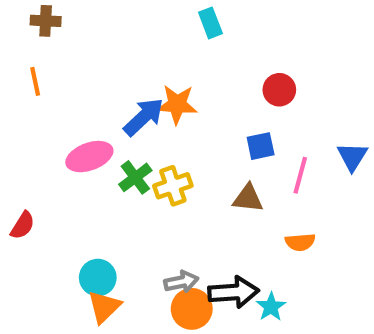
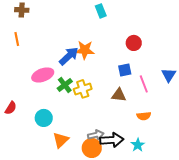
pink line: (300, 175) -> (144, 84), turned -36
cyan circle: (98, 278) -> (44, 118), moved
gray arrow: (181, 282) -> (96, 135), moved
orange triangle: (104, 307) -> (61, 140), moved
cyan star: (271, 307) -> (138, 145), moved

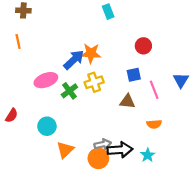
yellow cross: (83, 89) -> (94, 82), moved

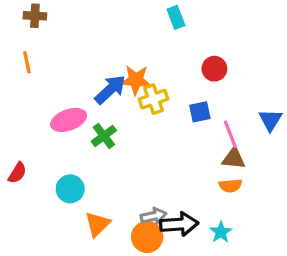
cyan rectangle: (108, 12) -> (176, 17), moved
yellow cross: (94, 82) -> (153, 99), moved
brown triangle: (127, 102) -> (234, 158), moved

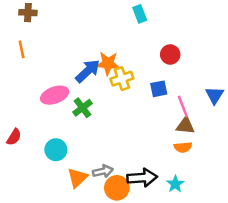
gray arrow: (153, 216) -> (103, 171), moved

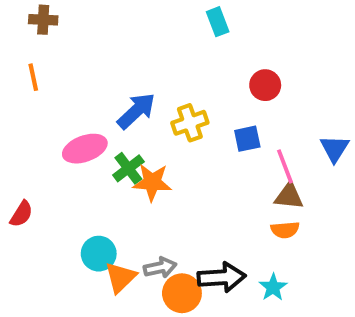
orange star: (108, 63) -> (152, 182), moved
cyan circle: (56, 150) -> (99, 254), moved

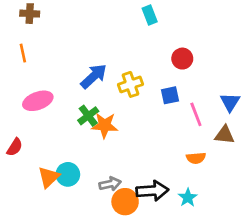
pink ellipse: (85, 149) -> (38, 101), moved
brown triangle: (289, 196) -> (225, 135), moved
orange triangle: (120, 277) -> (49, 177), moved

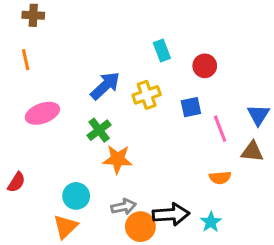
cyan rectangle: (150, 15) -> (162, 51), moved
orange star: (105, 125) -> (117, 159), moved
red semicircle: (15, 147) -> (16, 182), moved
orange triangle: (49, 177) -> (65, 227), moved

